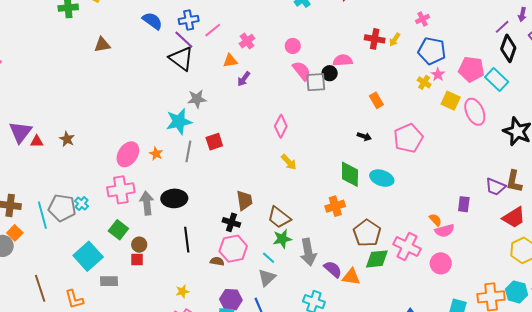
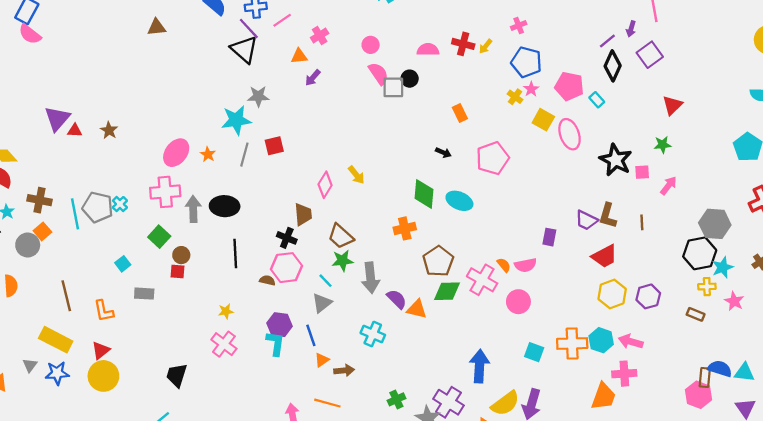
pink semicircle: (343, 60) -> (428, 50), moved
cyan rectangle: (497, 80) -> (597, 100), size x0.6
pink diamond: (281, 126) -> (325, 185), moved
orange semicircle: (435, 220) -> (504, 265), moved
cyan square: (88, 256) -> (123, 264), size x0.5

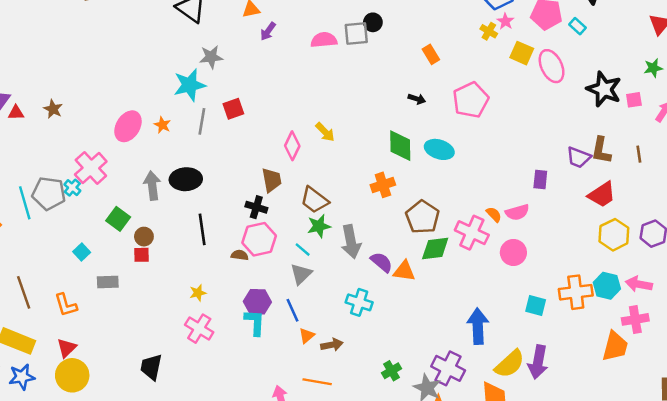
pink semicircle: (378, 74) -> (324, 40), moved, turned -55
pink cross: (165, 192) -> (91, 168), moved, turned -32

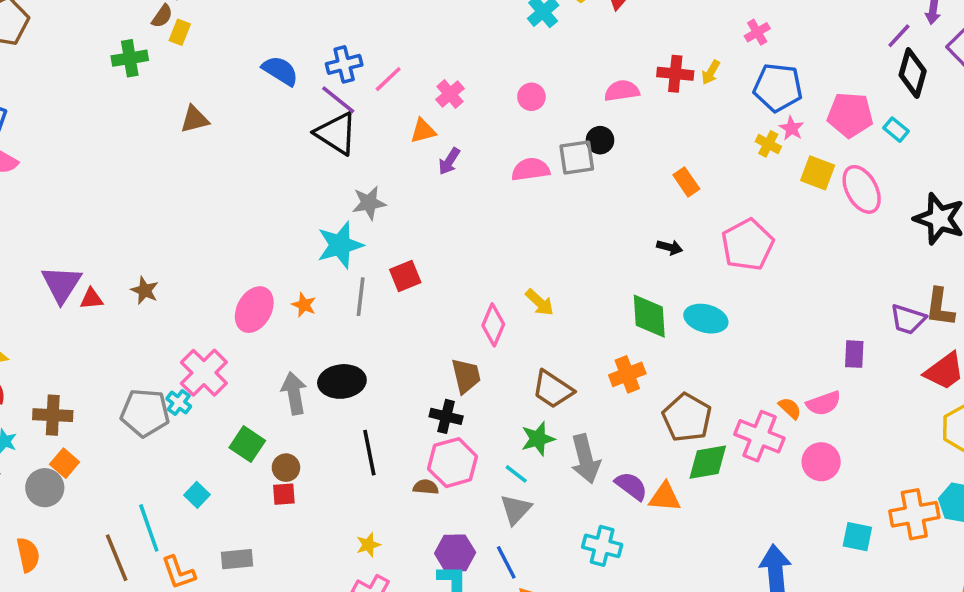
brown trapezoid: (314, 200) -> (553, 389), moved
cyan line: (25, 203) -> (149, 528), moved
gray rectangle: (108, 282) -> (237, 559), moved

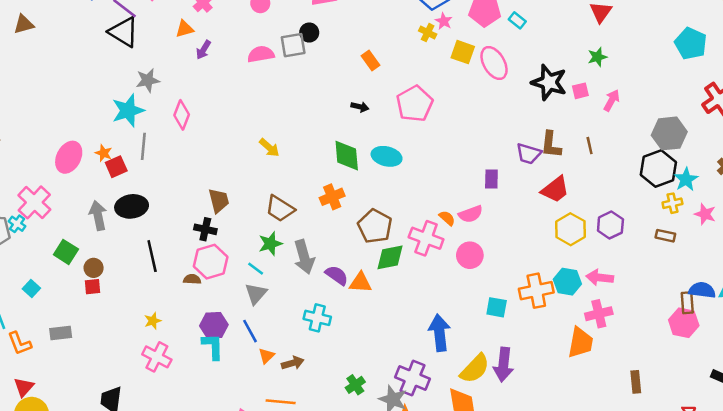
red square: (405, 276) -> (116, 167), moved
pink diamond: (493, 325) -> (182, 115), moved

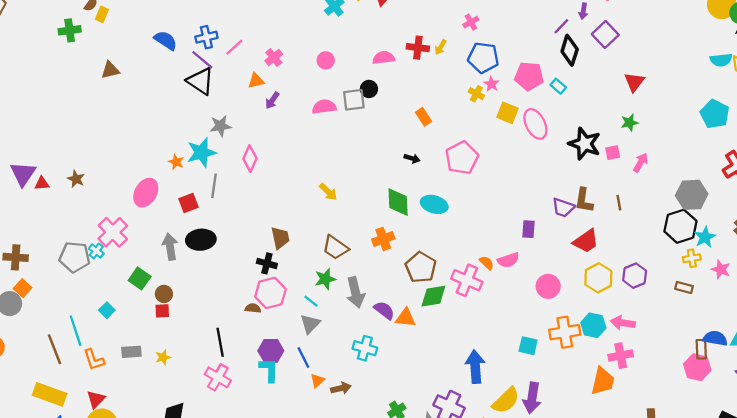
orange star: (104, 153) -> (176, 162), moved
pink circle: (470, 255) -> (548, 286), moved
black line: (152, 256) -> (220, 342), moved
yellow star: (153, 321) -> (163, 357), moved

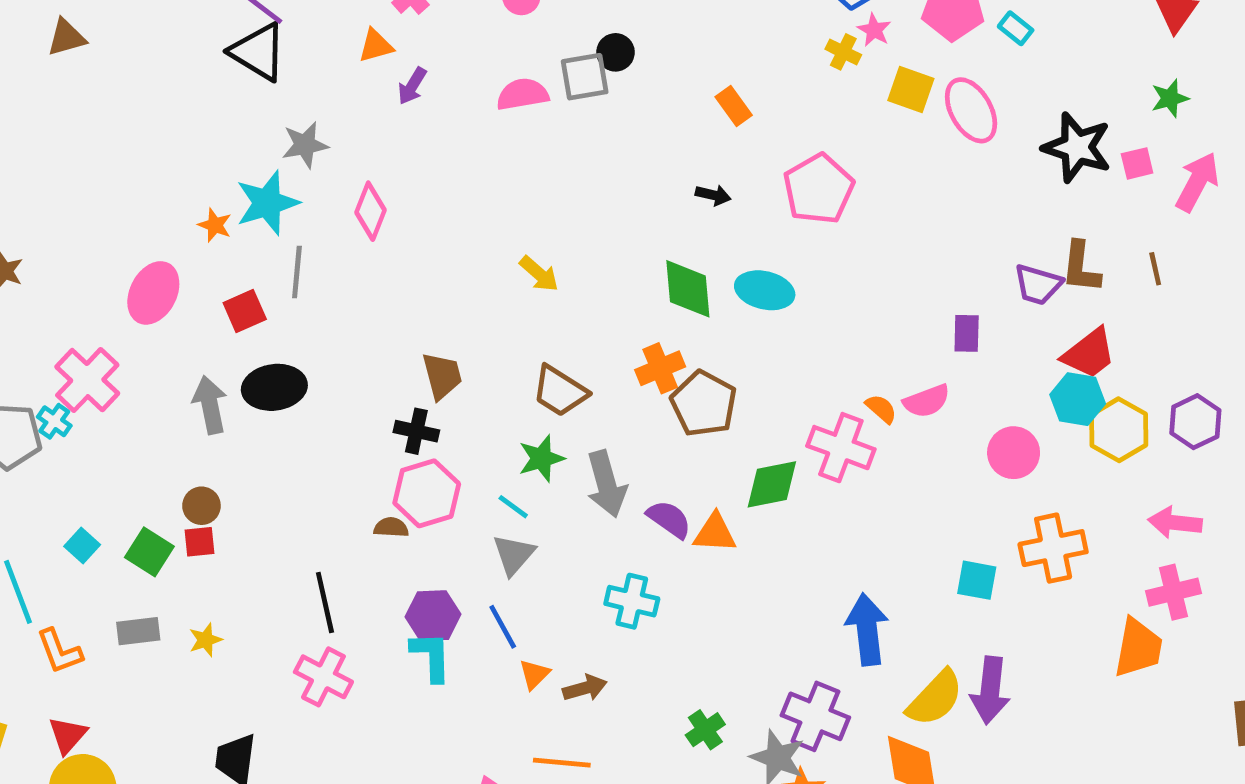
pink arrow: (641, 163) -> (1197, 182), size x1.4
brown pentagon: (421, 267) -> (704, 404), moved
green square: (140, 278) -> (149, 552), moved
cyan hexagon: (593, 325) -> (1078, 399), moved

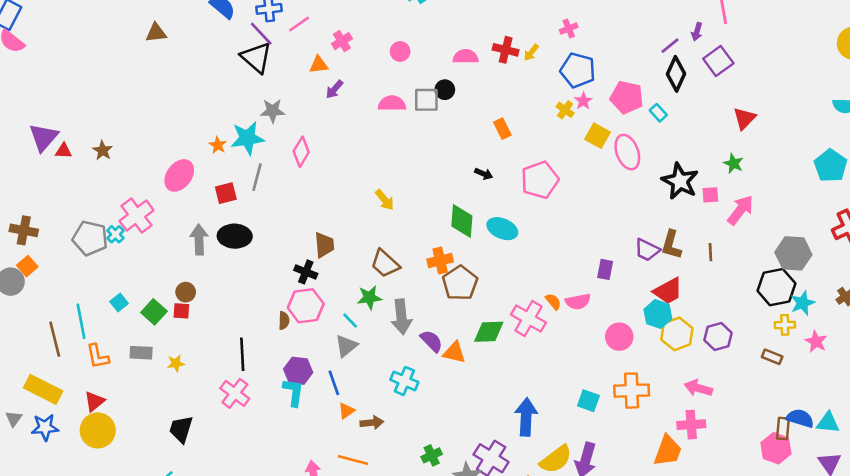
green star: (1170, 98) -> (733, 163), turned 30
brown semicircle: (391, 527) -> (284, 321), turned 78

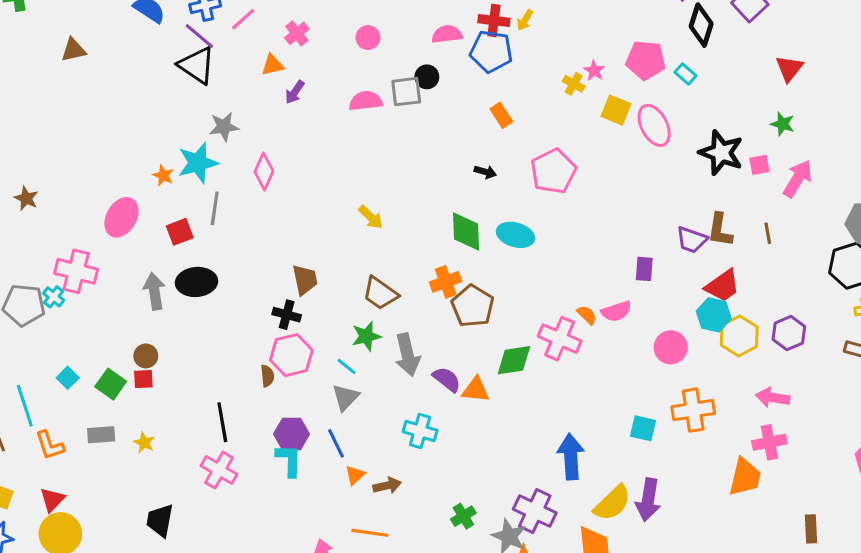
blue pentagon: (578, 70) -> (491, 51), moved
pink cross: (137, 216) -> (76, 271), turned -32
yellow star: (176, 363) -> (144, 443), turned -30

